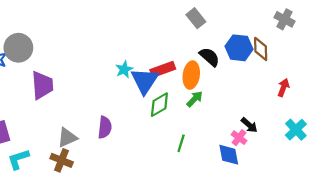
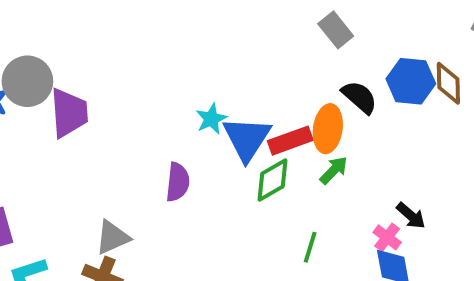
red rectangle: (163, 69) -> (290, 141), moved
purple trapezoid: (42, 85) -> (69, 113), moved
black arrow: (249, 125) -> (411, 216), moved
purple semicircle: (105, 127) -> (178, 182), moved
pink cross: (239, 138) -> (387, 237), moved

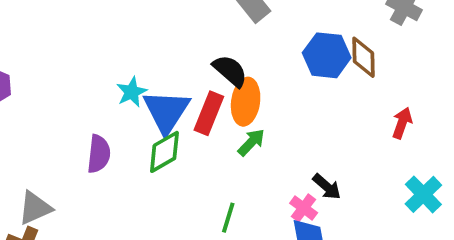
black semicircle: (359, 97) -> (230, 71), moved
red rectangle: (290, 141) -> (209, 113), turned -48
green diamond: (272, 180) -> (164, 152), moved

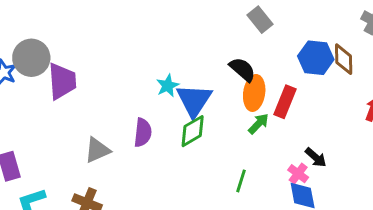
red rectangle: (209, 113) -> (285, 102), moved
gray triangle: (35, 208) -> (97, 150), moved

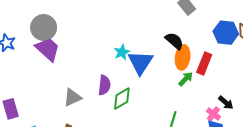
gray circle: (31, 58) -> (44, 27), moved
purple trapezoid: (62, 81) -> (48, 49), turned -44
green diamond: (193, 131) -> (122, 99), moved

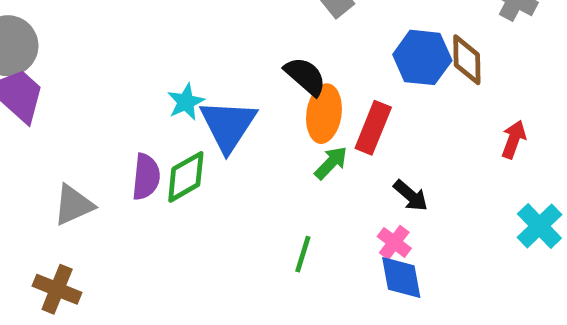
green diamond: (122, 99) -> (186, 177), moved
black arrow: (226, 103) -> (411, 196), moved

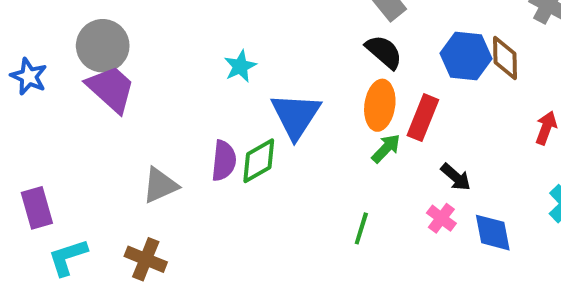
black semicircle: (305, 76) -> (384, 52), moved
cyan star: (186, 102) -> (240, 66), moved
blue diamond: (401, 278) -> (493, 233), moved

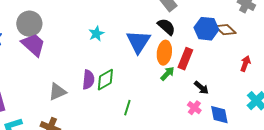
brown diamond: (505, 58) -> (225, 30), turned -45
blue triangle: (296, 116) -> (138, 42), moved
green line: (361, 228) -> (127, 108), moved

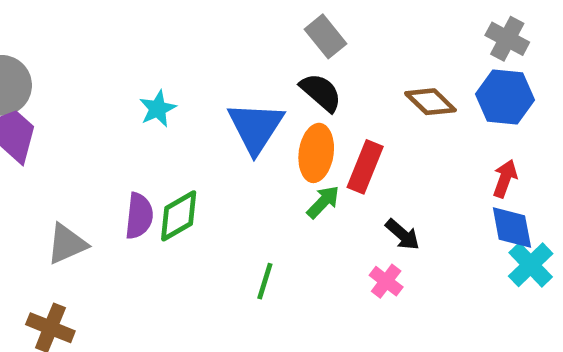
blue hexagon: (206, 29) -> (505, 97), moved
brown diamond: (225, 30) -> (430, 102), moved
green line: (127, 108) -> (265, 281), moved
blue diamond: (219, 115) -> (512, 228), moved

